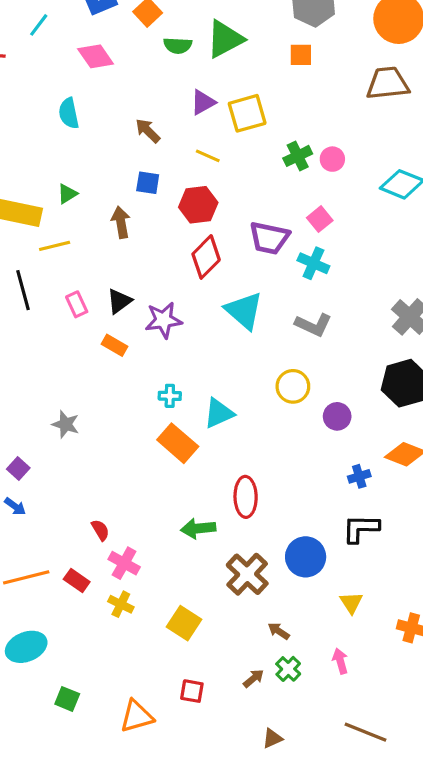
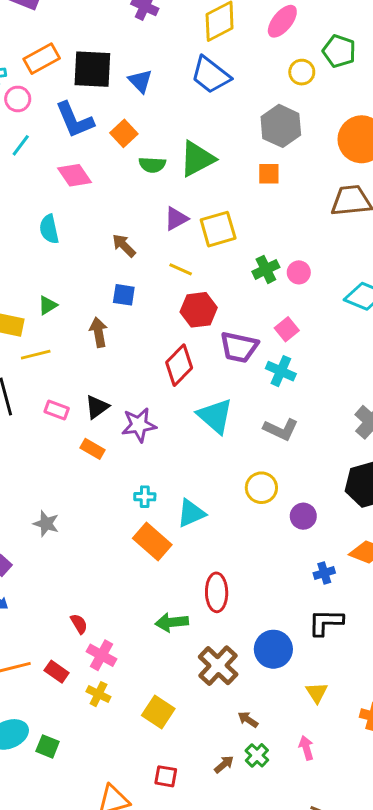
red hexagon: (198, 205) -> (199, 310), moved
pink rectangle: (77, 304) -> (57, 410), turned -45
green square: (67, 699) -> (48, 746), moved

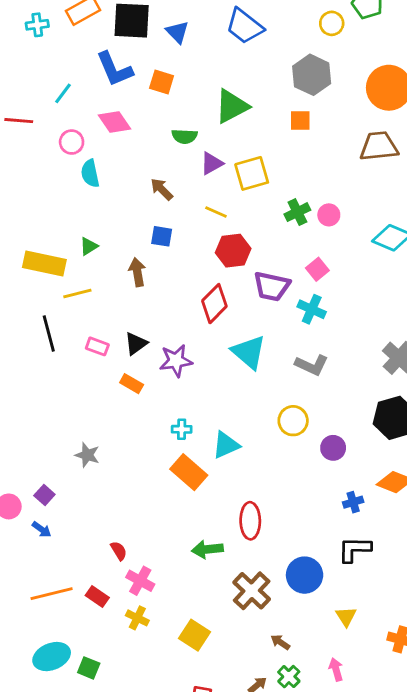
pink circle: (18, 99) -> (72, 142), moved
orange square: (124, 133) -> (162, 82), turned -30
green semicircle: (152, 165) -> (184, 136), moved

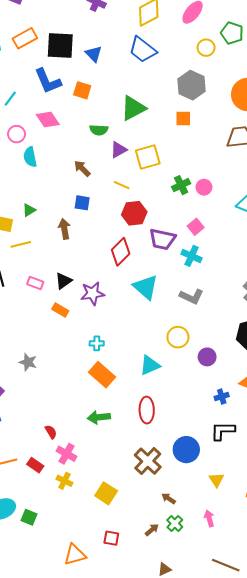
cyan triangle: (226, 445) -> (150, 365), moved
green arrow: (207, 549) -> (99, 417), moved

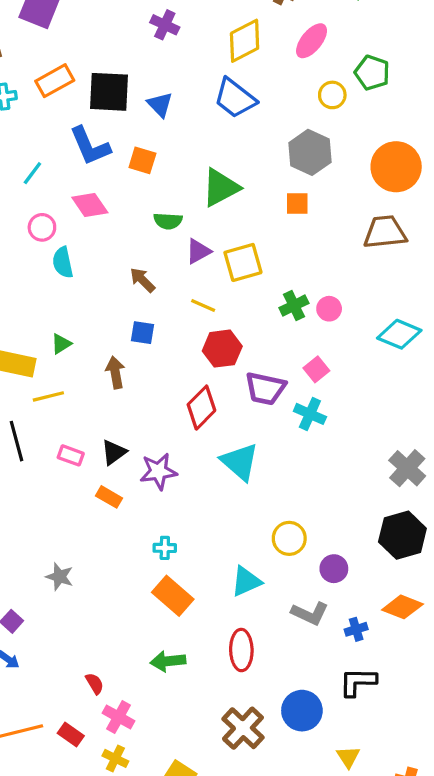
gray L-shape: (191, 297) -> (310, 613), moved

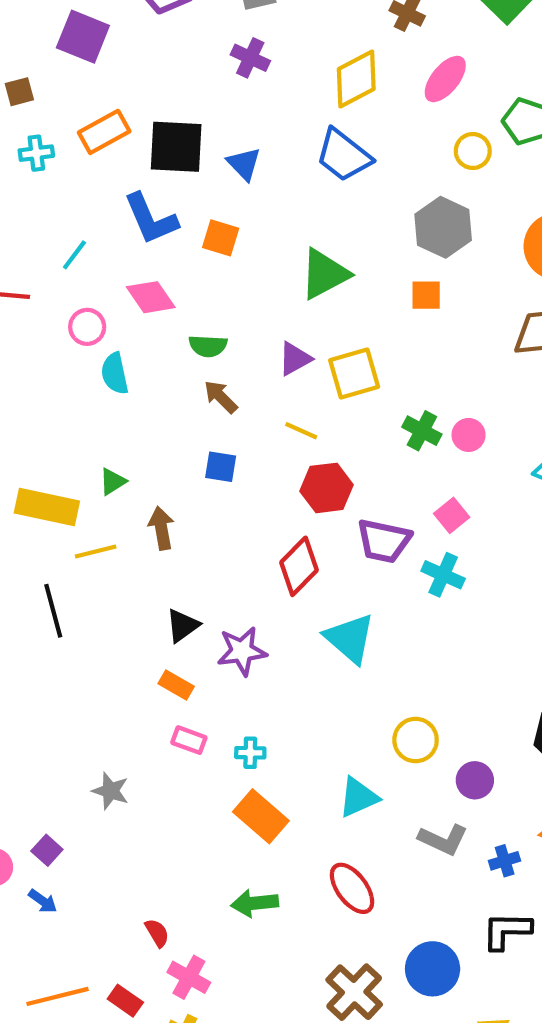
green semicircle: (168, 221) -> (208, 346), moved
green cross: (294, 306) -> (422, 431), turned -36
brown arrow: (115, 372) -> (161, 528), moved
pink rectangle: (71, 455) -> (189, 740), moved
red ellipse: (241, 650) -> (352, 888), turned -36

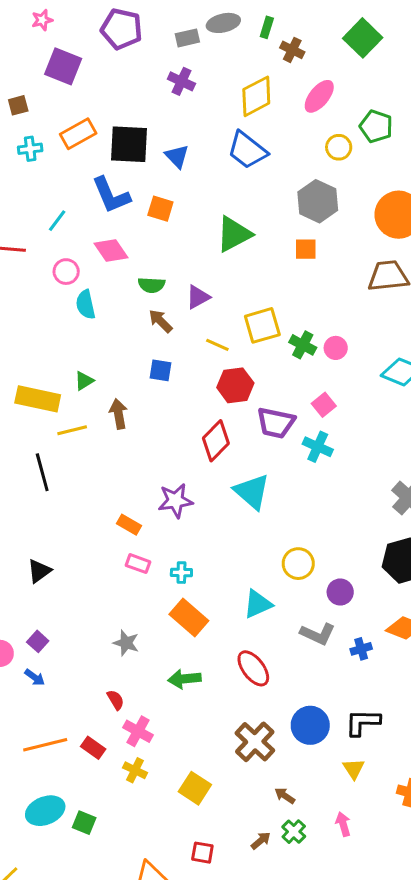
purple triangle: (295, 359) -> (198, 297), moved
yellow square: (354, 373) -> (262, 325), moved
black triangle: (183, 626) -> (39, 571), moved
gray star: (110, 791) -> (126, 643), moved
black L-shape: (507, 931) -> (363, 722), moved

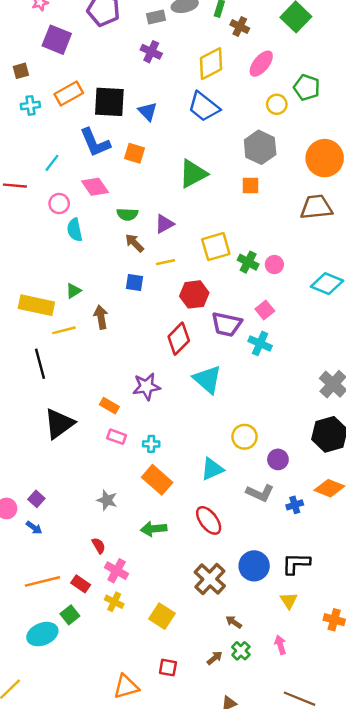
yellow line: (217, 345) -> (166, 262), moved, turned -36
black triangle: (39, 571) -> (59, 424), moved, size x1.6
green square: (84, 823) -> (70, 615), moved, turned 30

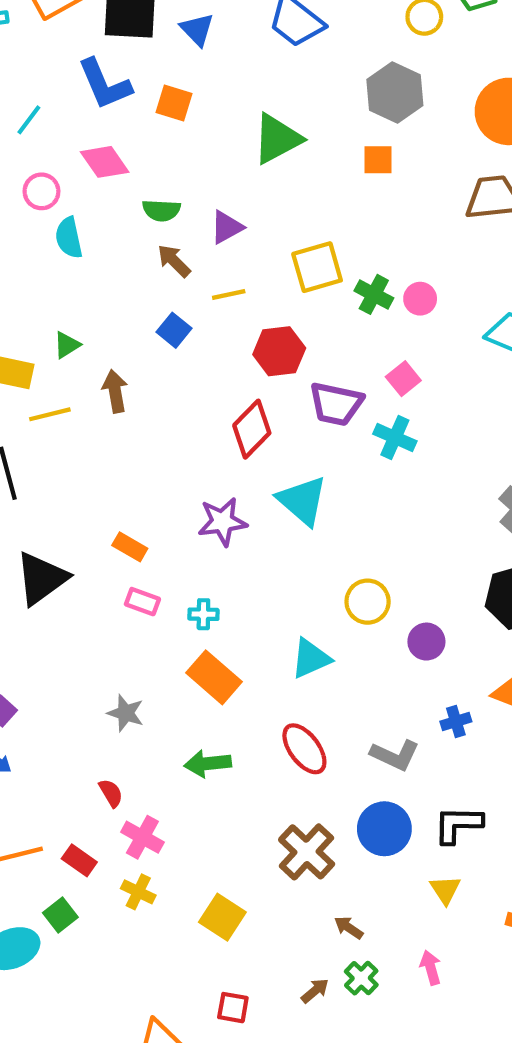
blue square: (134, 282) -> (174, 330), turned 30
purple star: (146, 387) -> (222, 522), moved
gray L-shape: (260, 493) -> (395, 755), moved

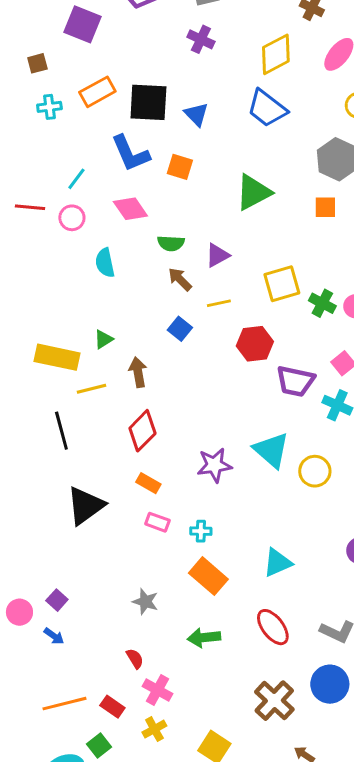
pink circle: (41, 191) -> (72, 218), moved
red diamond: (252, 429) -> (142, 431), moved
yellow circle: (368, 602) -> (315, 471), moved
yellow cross: (138, 892) -> (154, 729), turned 35

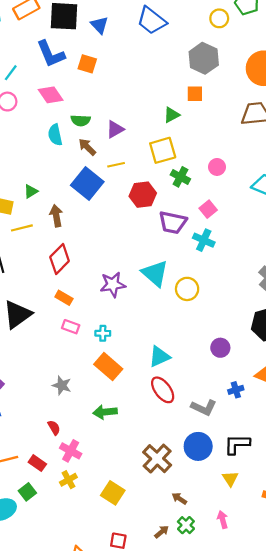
green triangle: (253, 192) -> (172, 115), moved, size x0.6
cyan semicircle: (105, 263) -> (55, 135), moved
green cross: (322, 303) -> (180, 177), moved
blue square: (180, 329) -> (87, 184), size x1.8
red ellipse: (273, 627) -> (163, 390), moved

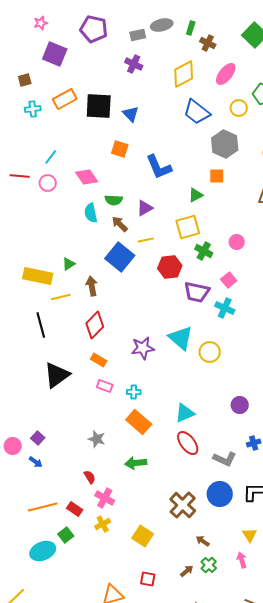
blue trapezoid: (152, 21) -> (197, 112), moved
blue L-shape: (51, 54) -> (159, 167), moved
yellow triangle: (230, 479) -> (250, 535), moved

